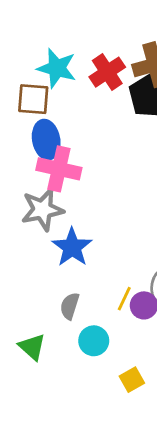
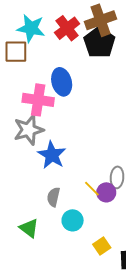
blue ellipse: (46, 140) -> (62, 82), moved
yellow line: (124, 299) -> (92, 189), turned -66

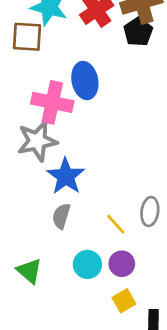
black pentagon: (99, 42) -> (138, 32), size x0.7
purple circle: (106, 192) -> (122, 264), moved
gray semicircle: (53, 197) -> (61, 216), moved

